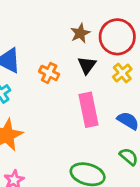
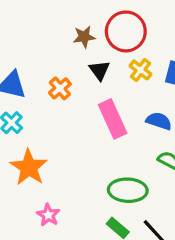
brown star: (80, 33) -> (84, 37), turned 30
orange cross: (49, 73) -> (60, 88), turned 36

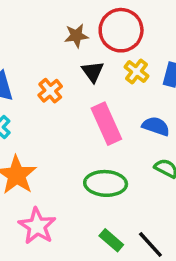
green ellipse: (128, 190) -> (106, 183), moved
pink star: (48, 215) -> (37, 226), size x1.5

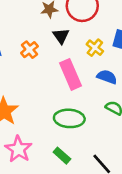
yellow cross: (136, 72) -> (95, 48), moved
green rectangle: (111, 240) -> (62, 156), moved

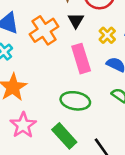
orange cross: (29, 50) -> (44, 30), size x1.6
green rectangle: (62, 156) -> (64, 136), size x1.5

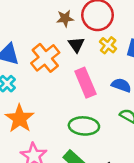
yellow cross: (107, 35) -> (108, 45), moved

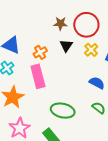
orange cross: (45, 58) -> (40, 52), size x0.6
pink rectangle: (85, 83) -> (38, 76), moved

